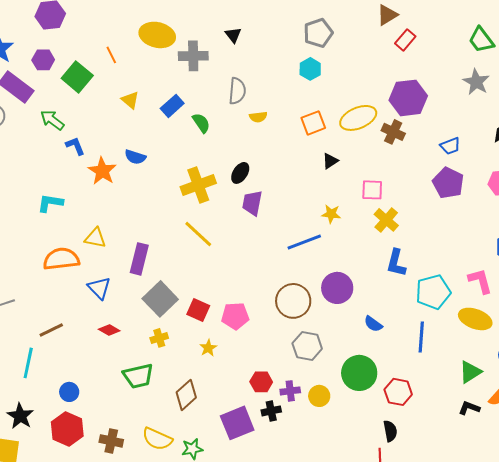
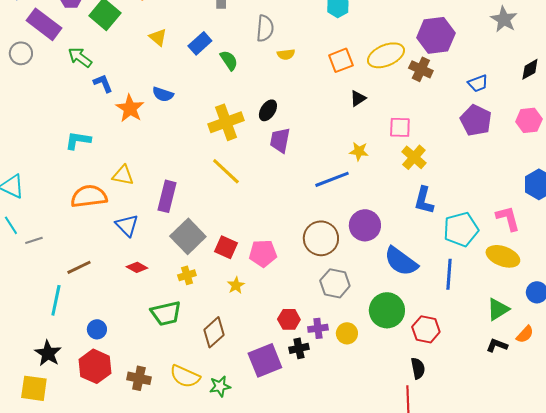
blue semicircle: (373, 324) -> (401, 261), size x1.8

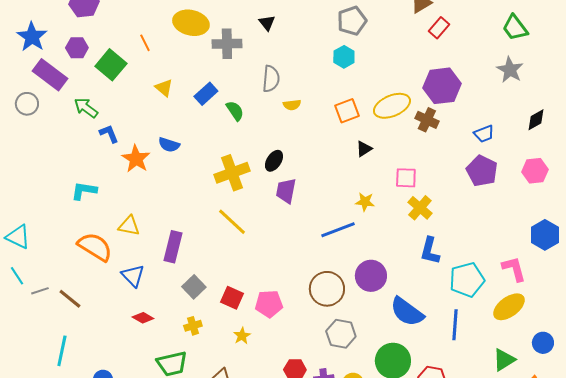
orange semicircle: (89, 196) -> (95, 247), turned 39
gray square: (188, 236) -> (194, 287), size x0.7
yellow ellipse: (503, 256) -> (509, 307), turned -56
brown line: (79, 267) -> (70, 299), moved, turned 65

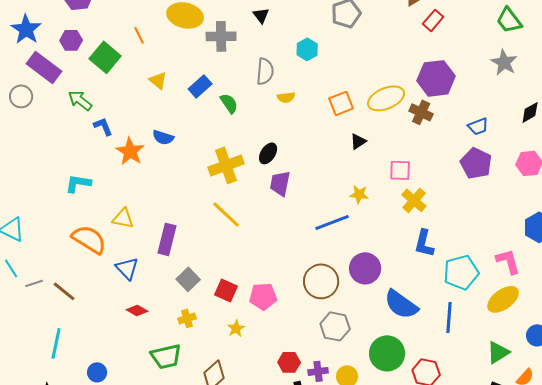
cyan hexagon: (344, 57) -> (307, 49), moved

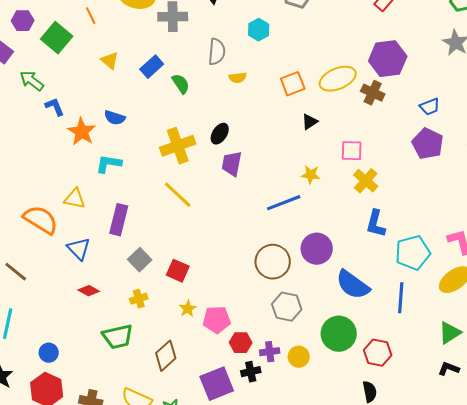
cyan L-shape: (78, 183) -> (109, 164), moved
pink pentagon: (263, 296) -> (217, 320), moved

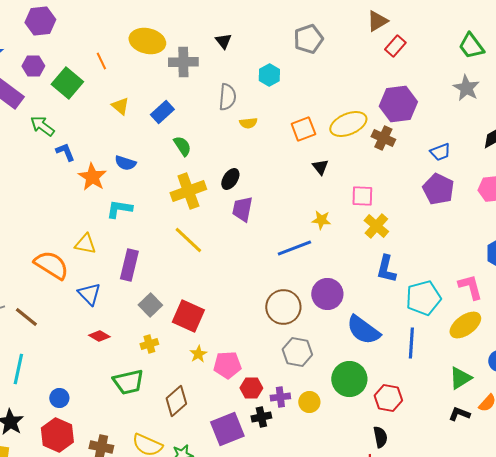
green semicircle: (181, 84) -> (182, 146), moved
black triangle: (310, 122) -> (320, 167), turned -36
red square: (178, 271) -> (188, 316), size x1.4

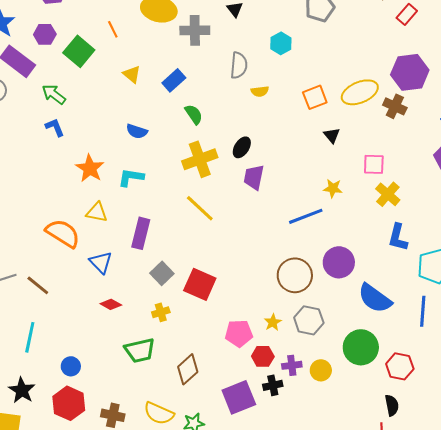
blue L-shape: (65, 152) -> (55, 127), moved
orange star: (92, 177) -> (90, 168), moved
yellow star: (198, 354) -> (273, 322), moved

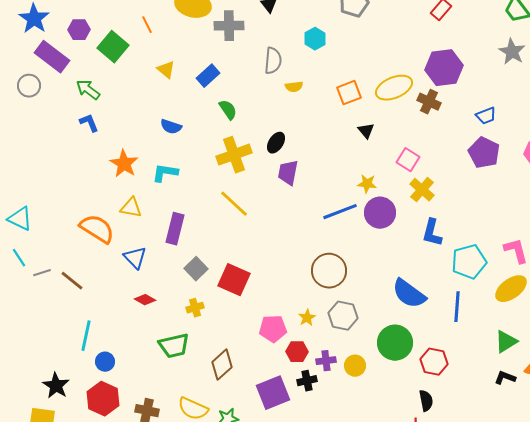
pink square: (374, 164) -> (408, 160), turned 30
purple circle: (339, 262) -> (380, 213), moved
cyan line: (30, 337) -> (86, 336), moved

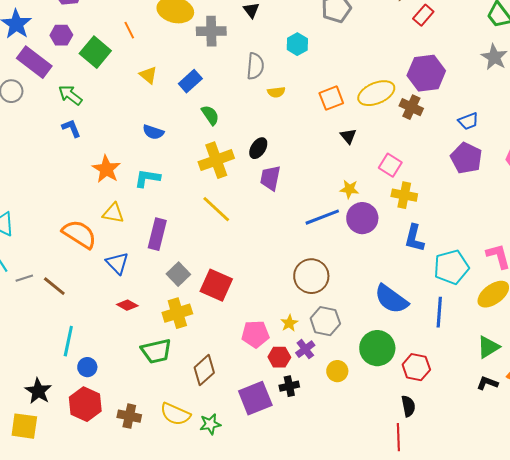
yellow cross: (422, 190) -> (404, 195), turned -30
yellow cross: (195, 308) -> (177, 313), size x1.6
purple cross: (326, 361) -> (305, 349), moved, turned -30

